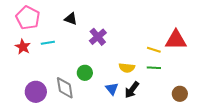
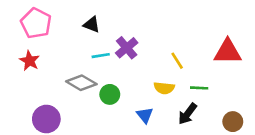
cyan line: (48, 43) -> (101, 56), moved
yellow line: (154, 50) -> (177, 61), moved, turned 40
gray diamond: (65, 88) -> (81, 83), moved, turned -50
black arrow: (132, 90) -> (187, 114), moved

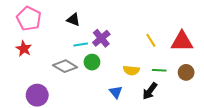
yellow line: (177, 61) -> (151, 40), moved
green circle: (110, 94) -> (92, 62), moved
brown circle: (233, 122) -> (186, 72), moved

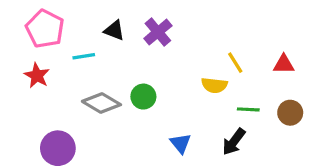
purple cross: (101, 38) -> (158, 32), moved
red triangle: (182, 41) -> (284, 64), size x0.6
cyan line: (81, 44) -> (84, 56), moved
yellow semicircle: (131, 70) -> (214, 85), moved

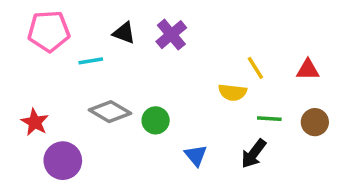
pink pentagon: (45, 29) -> (49, 31), turned -30
red star: (37, 76) -> (35, 122), moved
green circle: (143, 97) -> (156, 120), moved

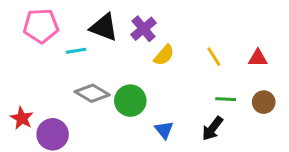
black triangle: (124, 33) -> (104, 27), size x1.5
yellow semicircle: (233, 92) -> (164, 55), moved, turned -55
green circle: (156, 120) -> (130, 101), size x1.4
red star: (35, 122) -> (22, 118), moved

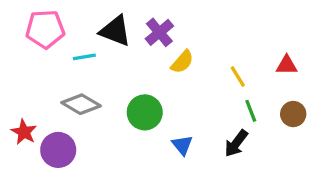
yellow line: (214, 57) -> (238, 76), moved
gray diamond: (92, 93) -> (81, 104), moved
green line: (226, 99) -> (251, 111), turned 66

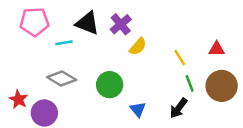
brown circle: (293, 114) -> (222, 86), size x1.6

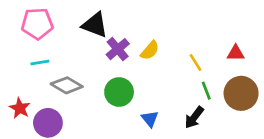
purple cross: (121, 24) -> (118, 49), moved
cyan line: (64, 43) -> (40, 62), moved

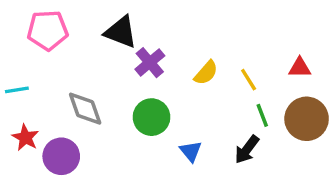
yellow semicircle: (150, 50) -> (206, 73), moved
cyan line: (40, 62) -> (17, 90), moved
gray diamond: (67, 85) -> (85, 109), turned 40

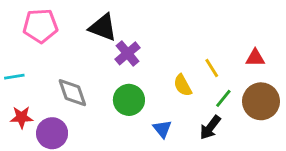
yellow semicircle: (206, 73) -> (183, 85), moved, turned 110
green line: (262, 115) -> (223, 98), turned 60
red star: (25, 138) -> (22, 117), turned -30

